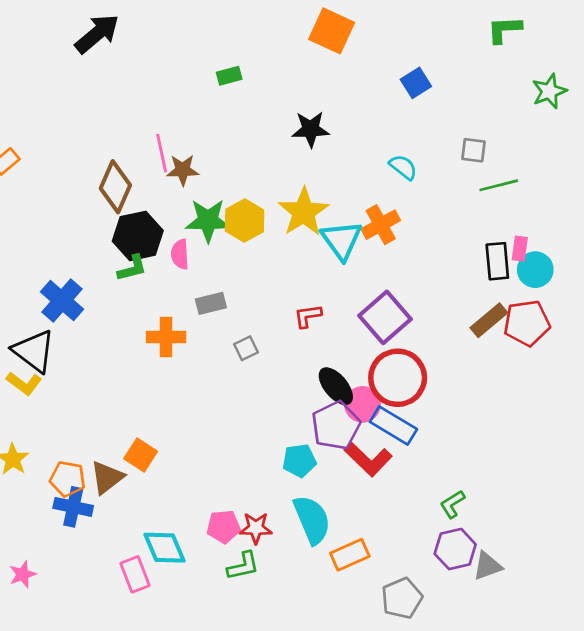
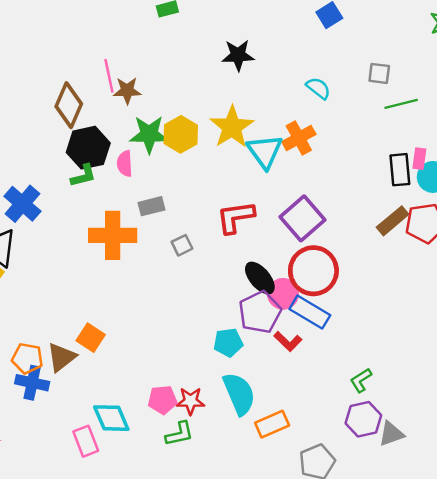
red L-shape: (308, 316) -> (236, 217), size x1.6
orange cross: (166, 337) -> (113, 235), size x1.4
red L-shape: (368, 459) -> (288, 341), size x0.7

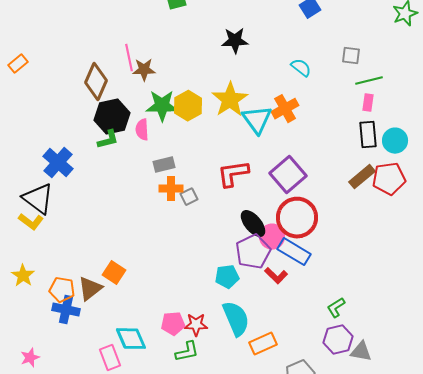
pink rectangle: (419, 159) -> (368, 103), moved
orange cross: (113, 235) -> (171, 189), moved, size x0.6
gray triangle: (391, 434) -> (361, 352), turned 30

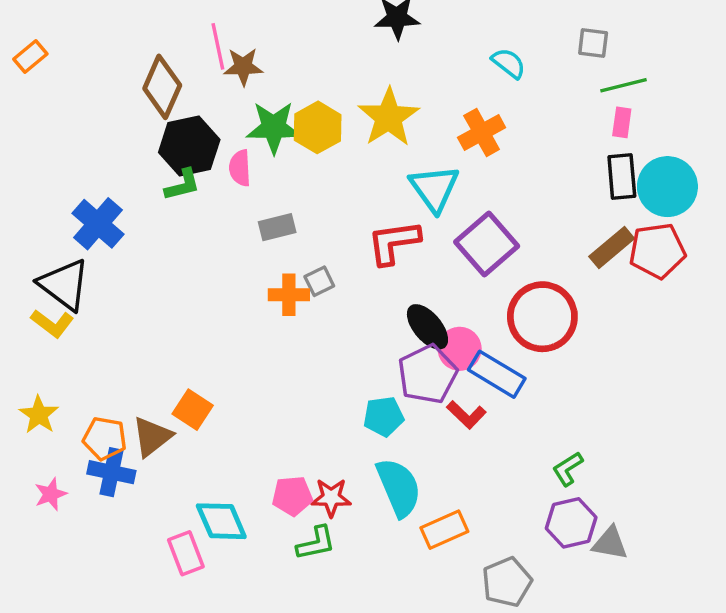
cyan triangle: (257, 120) -> (434, 188), moved
cyan circle: (395, 141) -> (667, 187), size x1.4
orange cross: (171, 189) -> (289, 295), moved
red circle: (297, 218) -> (542, 317), moved
pink star: (30, 358) -> (51, 494), moved

